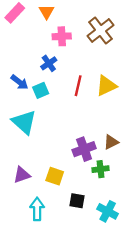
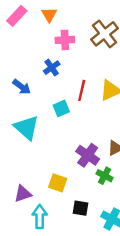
cyan square: (41, 90) -> (61, 108), moved
purple cross: (84, 149) -> (88, 155), turned -35
green cross: (101, 169) -> (105, 176), turned 35
purple triangle: (22, 175) -> (23, 194), moved

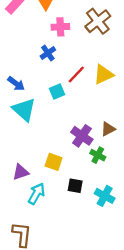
blue arrow: (22, 87) -> (16, 84), moved
red line: (82, 90) -> (76, 75), turned 30
cyan arrow: (40, 217) -> (37, 194), turned 30

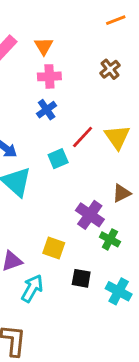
brown cross: (98, 21) -> (110, 69), size x0.6
pink cross: (60, 27) -> (49, 76), moved
yellow triangle: (103, 75) -> (117, 137), turned -40
brown triangle: (108, 129) -> (122, 193), moved

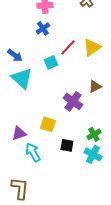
yellow triangle: (117, 137) -> (92, 47), turned 30
green cross: (110, 239) -> (94, 134), moved, turned 32
cyan arrow: (32, 288) -> (33, 152), turned -60

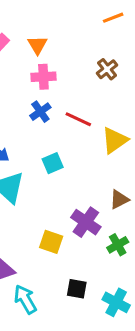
red line: (68, 47) -> (78, 119), moved, turned 72
yellow square: (48, 124) -> (51, 242), moved
green cross: (94, 134) -> (118, 245), moved

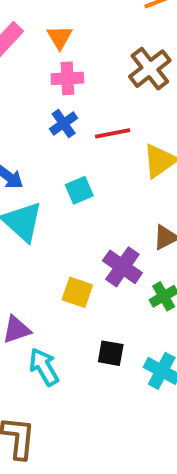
brown cross: (107, 69) -> (150, 69), size x1.5
red line: (78, 119) -> (113, 133), turned -36

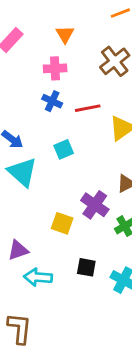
orange triangle: (60, 37) -> (65, 34), moved
blue cross: (64, 124) -> (52, 101), turned -30
cyan arrow: (44, 367) -> (38, 277), turned -56

